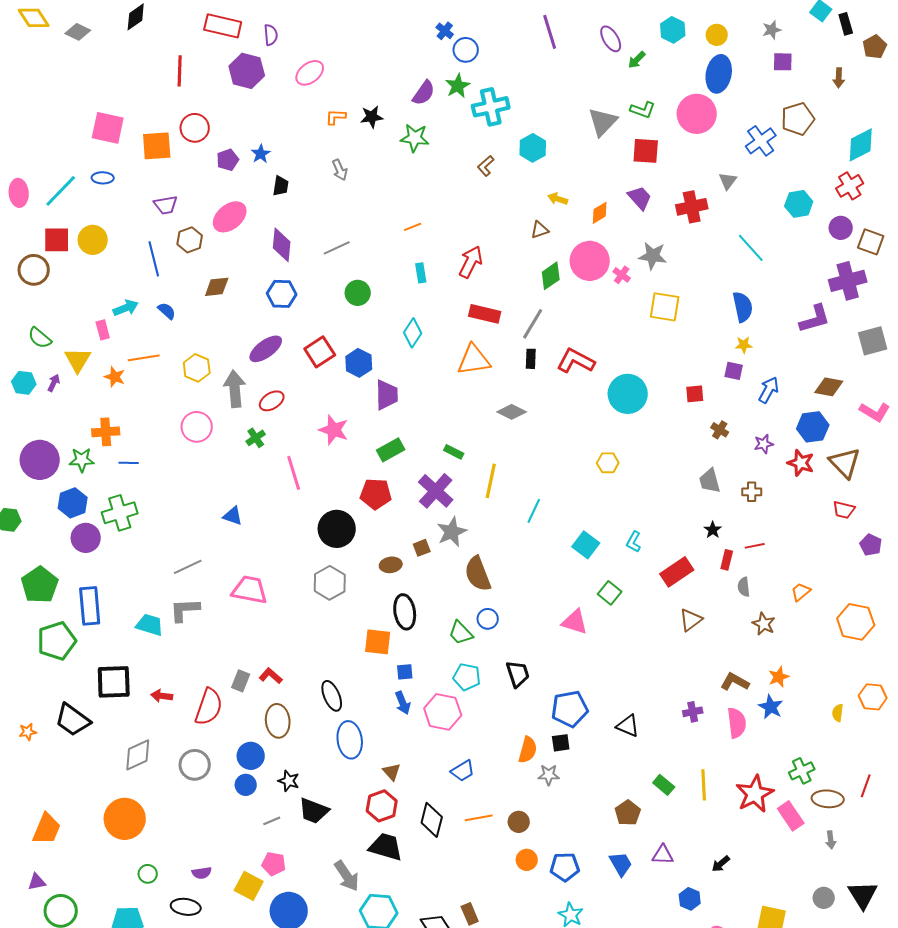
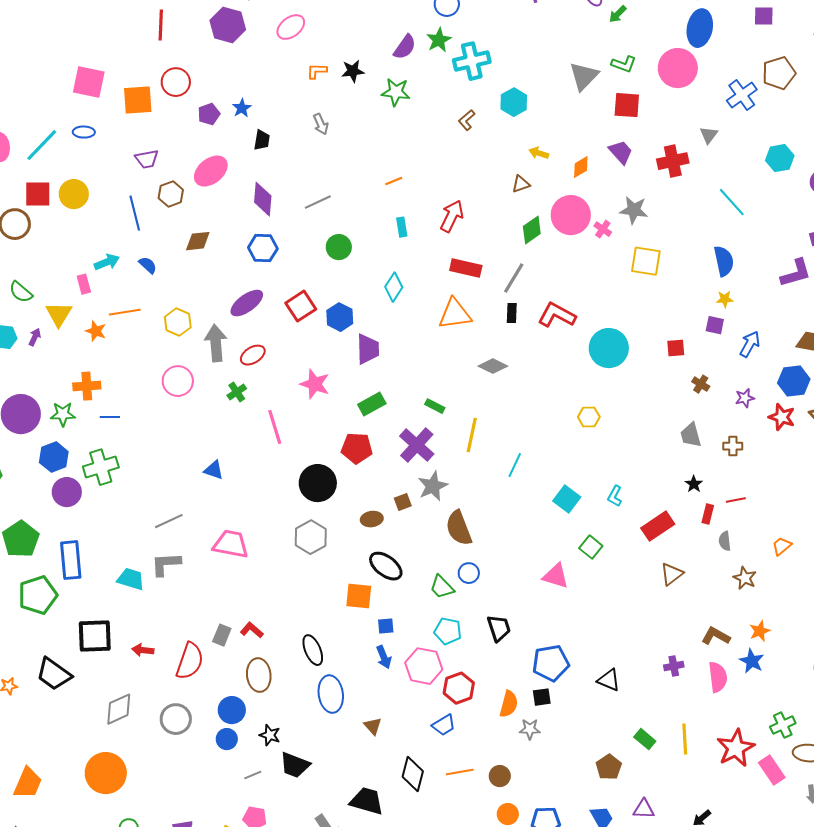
black ellipse: (405, 612) -> (386, 566), turned -44
red hexagon: (382, 806) -> (459, 688), moved

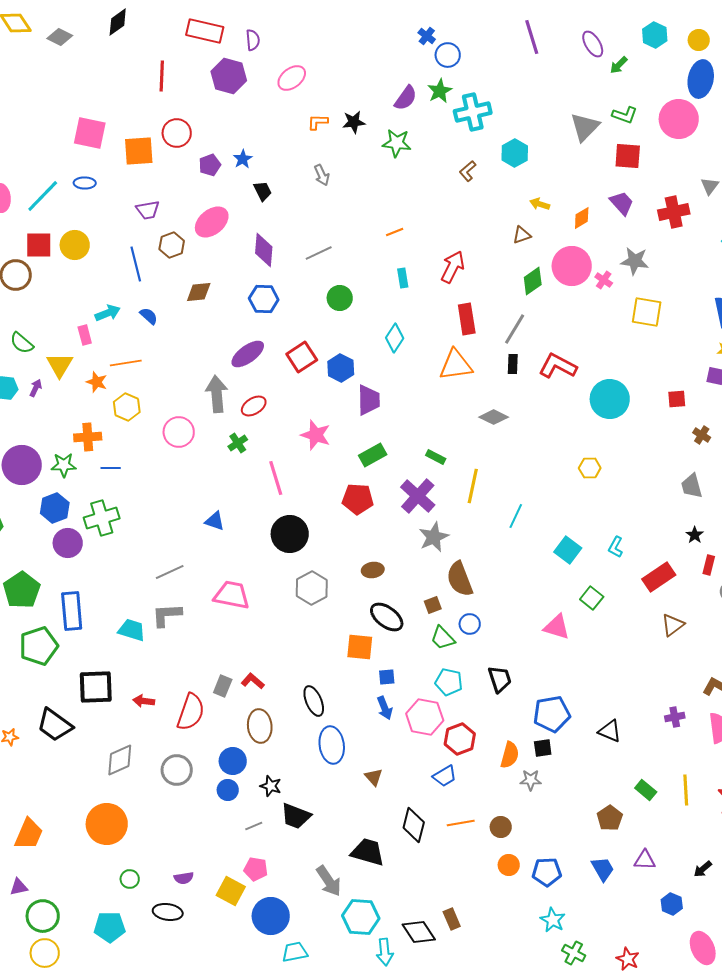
black trapezoid: (262, 140) -> (263, 191), turned -35
red rectangle: (466, 268) -> (467, 319), turned 68
yellow hexagon: (178, 322) -> (127, 407), moved
black circle: (318, 483) -> (290, 534), moved
brown square: (403, 502) -> (433, 605), moved

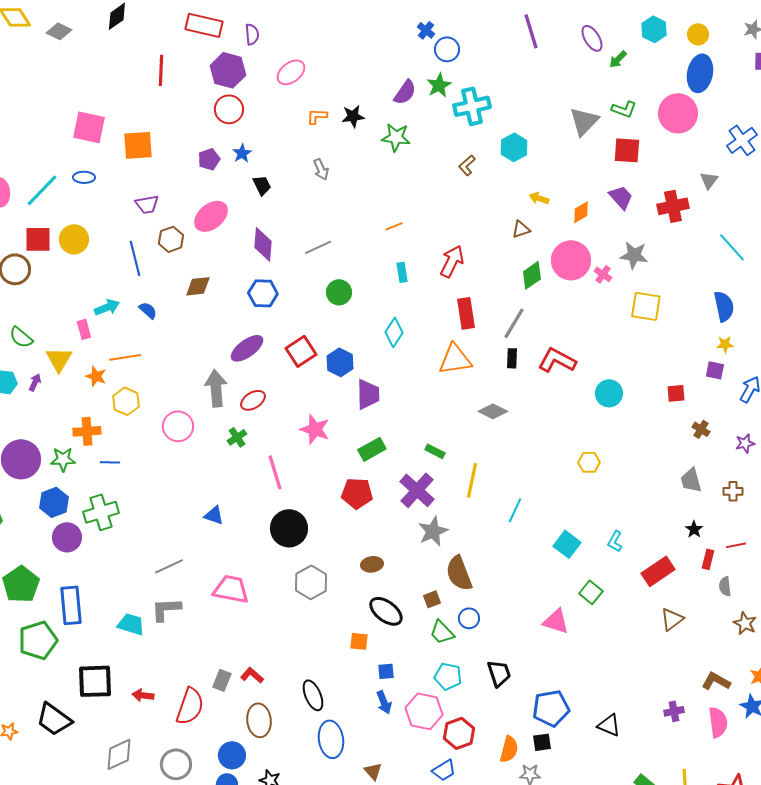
red circle: (177, 133) -> (229, 109), moved
cyan circle: (610, 399) -> (609, 393), size x0.7
orange square: (360, 647) -> (359, 641), size x0.7

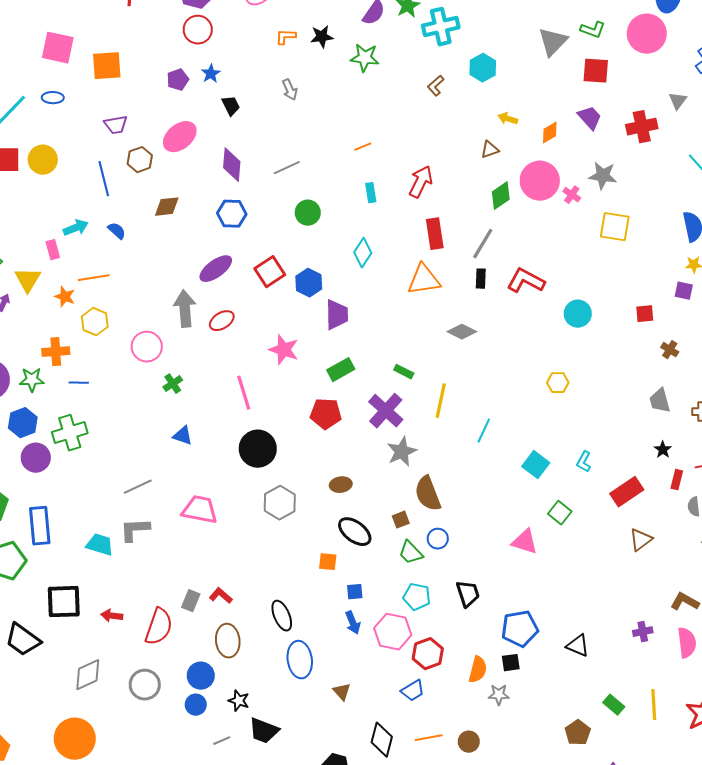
green cross: (237, 437) -> (173, 384), moved

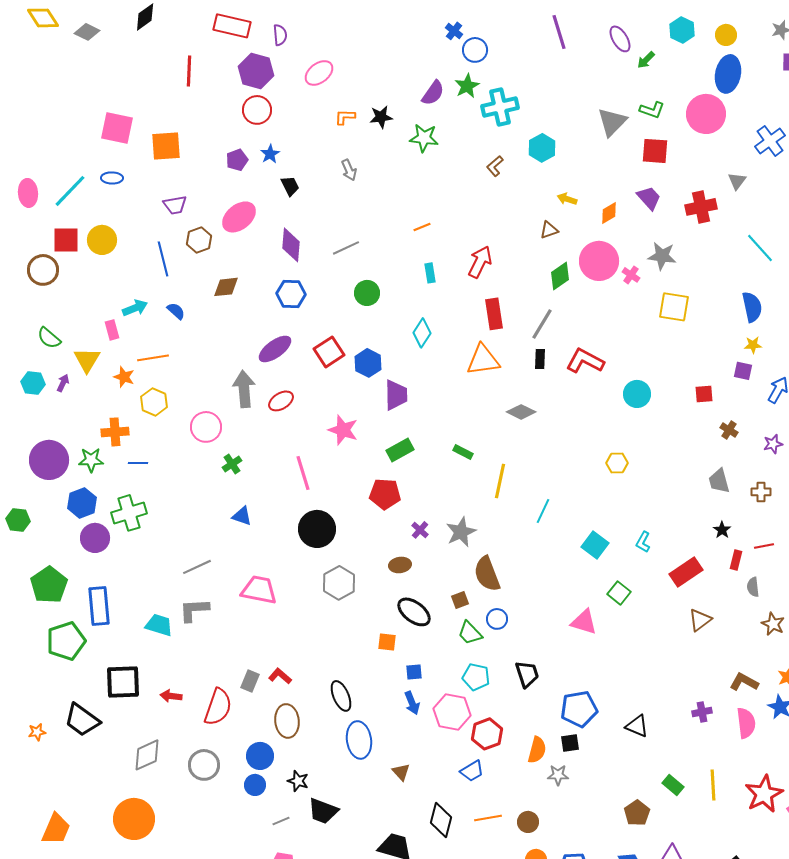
purple cross: (386, 411) -> (420, 530), moved, size x0.5

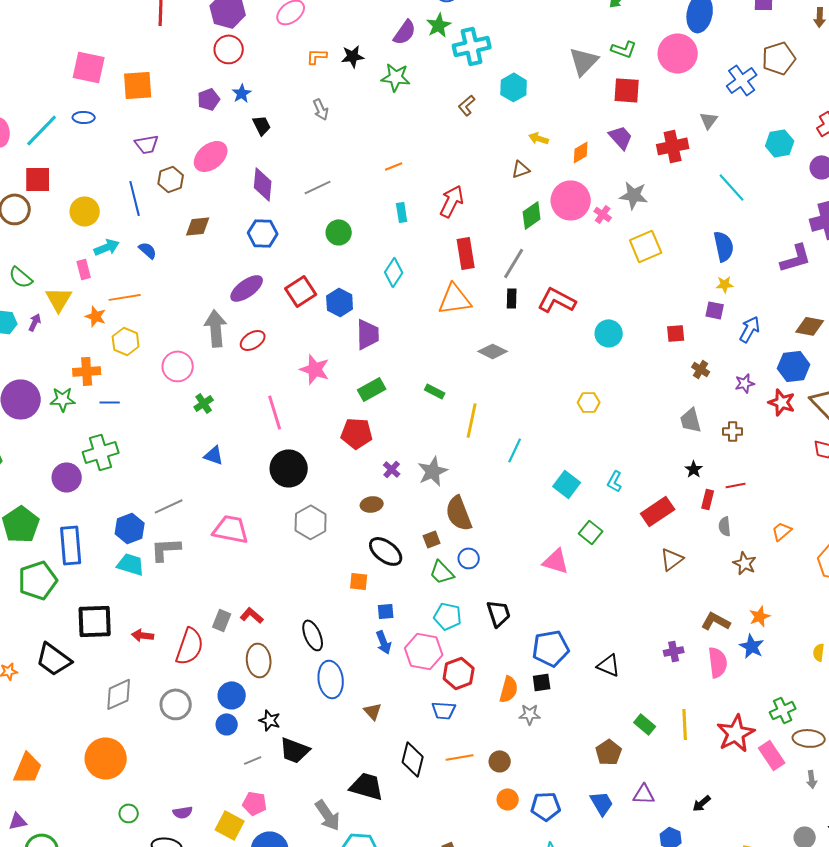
yellow circle: (102, 240) -> (85, 211), moved
yellow square: (674, 307) -> (646, 246), turned -32
blue hexagon: (82, 503) -> (130, 528), moved
blue trapezoid: (472, 771) -> (444, 710), turned 35

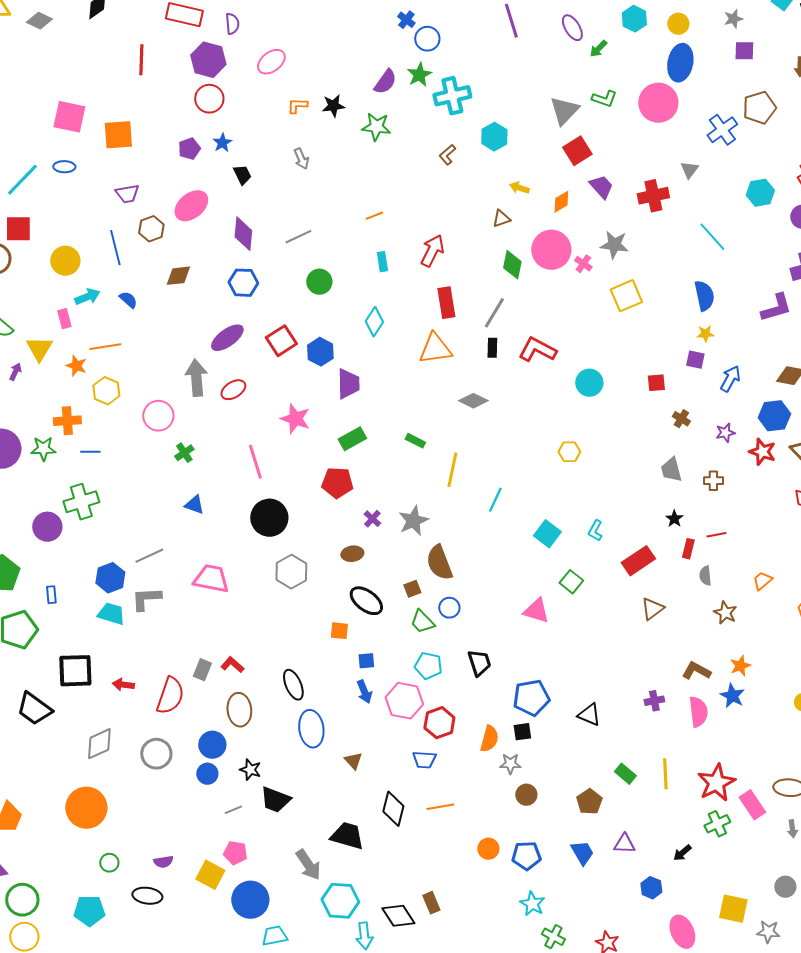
red square: (627, 90) -> (577, 151), moved, turned -36
green diamond: (532, 215) -> (512, 265), turned -44
blue rectangle: (71, 545) -> (51, 595), size x0.5
green cross: (783, 710) -> (717, 824), moved
brown circle: (500, 761) -> (526, 795), moved

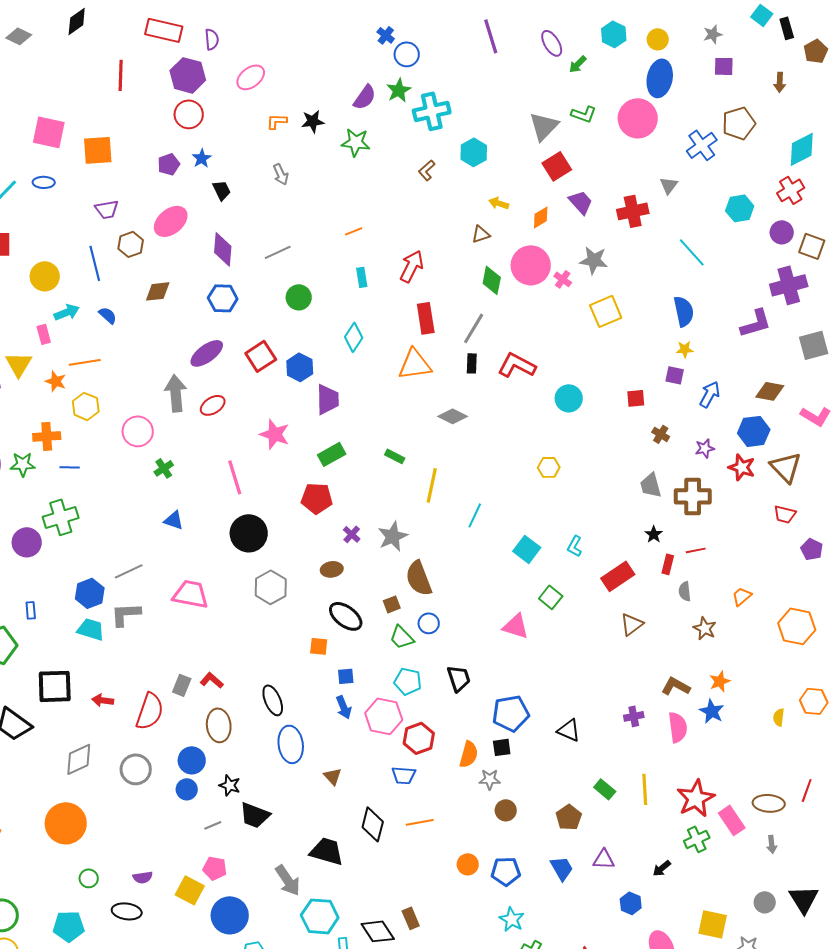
brown cross: (713, 481) -> (693, 496), size x1.8

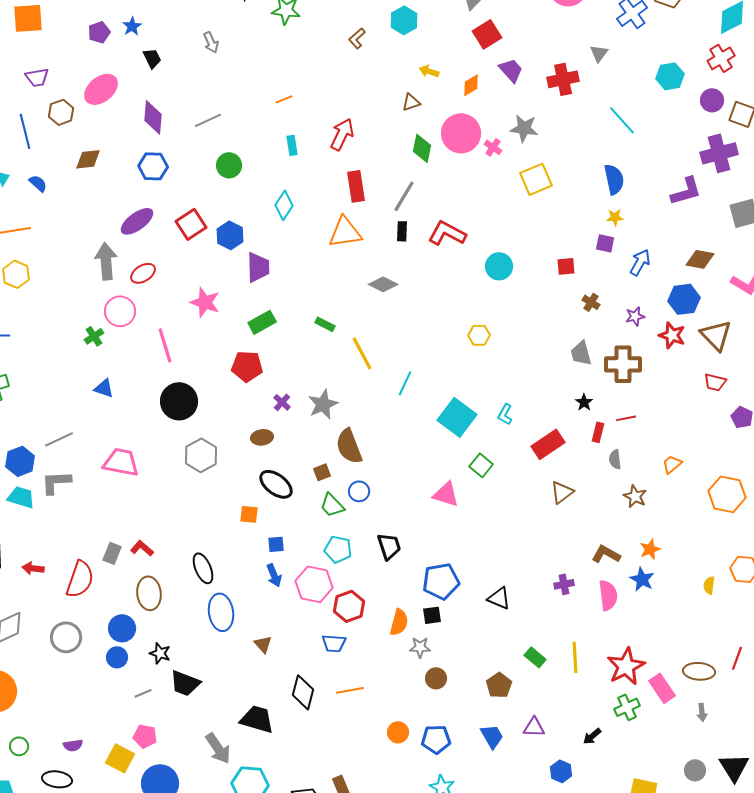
pink circle: (138, 431) -> (120, 311), moved
yellow line: (432, 485) -> (362, 353), turned -40
cyan square: (527, 549) -> (457, 417), size x1.4

